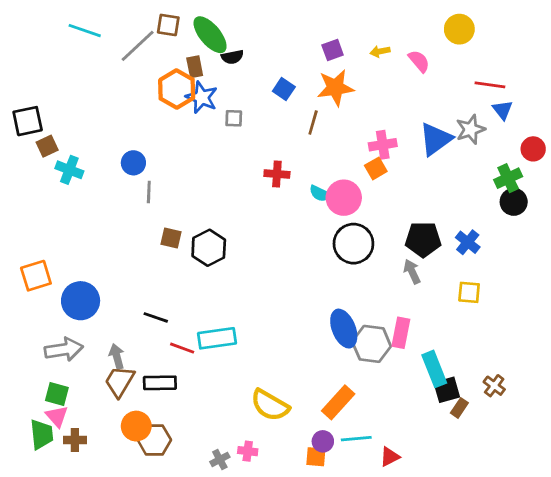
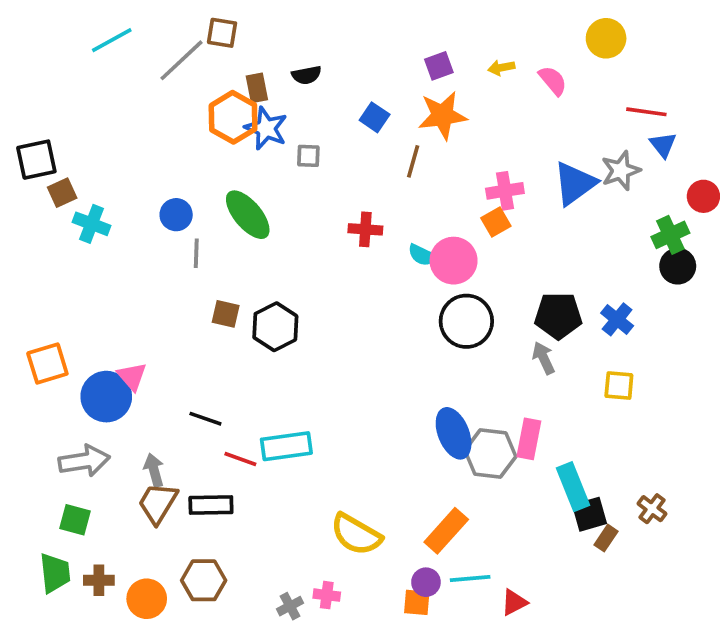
cyan line: (85, 31) -> (112, 40), turned -48
green ellipse: (210, 35) -> (248, 215), moved
pink triangle: (57, 416) -> (132, 376), moved
orange circle: (136, 426) -> (147, 599), moved

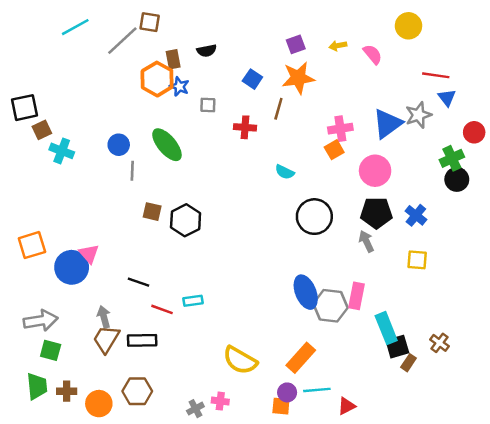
blue star: (266, 128) -> (179, 86), size x0.7
red cross: (365, 229) -> (245, 127), moved
pink circle: (454, 261) -> (375, 171), moved
cyan rectangle: (286, 446) -> (193, 301), size x0.6
gray arrow: (84, 461) -> (41, 321), moved

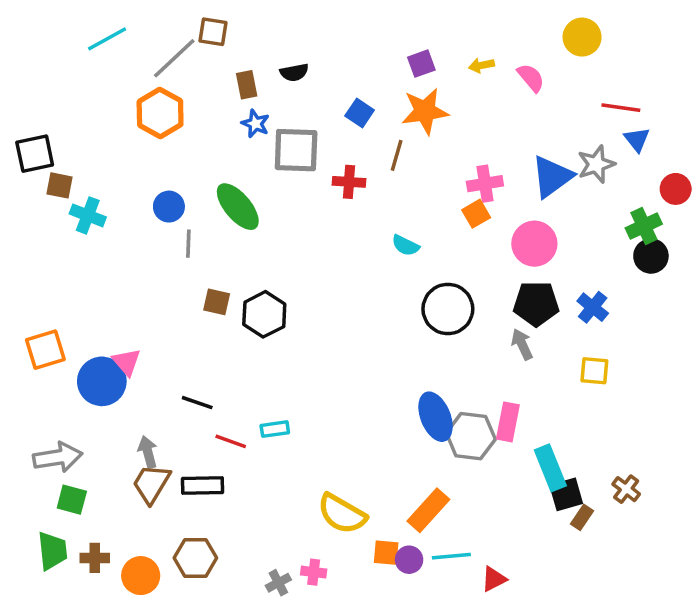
orange hexagon: (157, 79) -> (160, 113), moved
gray square: (208, 105) -> (296, 150), size x2.0
brown square: (42, 130) -> (59, 185), turned 36
orange square: (281, 406) -> (386, 553), moved

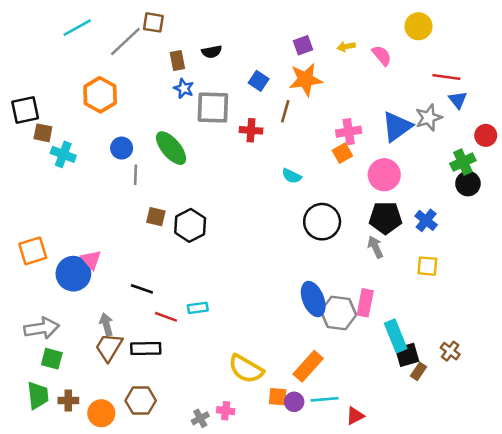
orange hexagon: (160, 113) -> (100, 95), moved

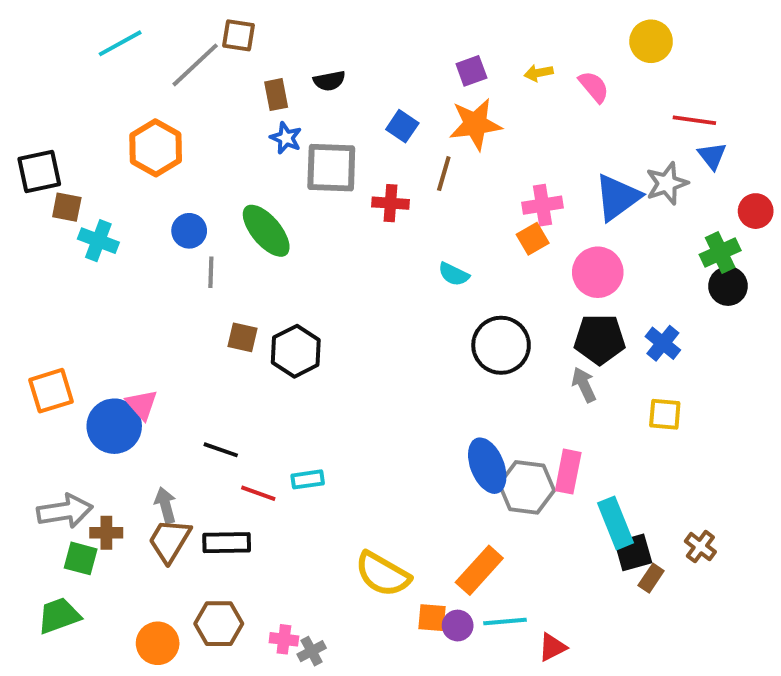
green trapezoid: (38, 395) -> (59, 616), turned -104
brown cross: (68, 401) -> (106, 533), moved
pink cross: (226, 411) -> (284, 639), moved

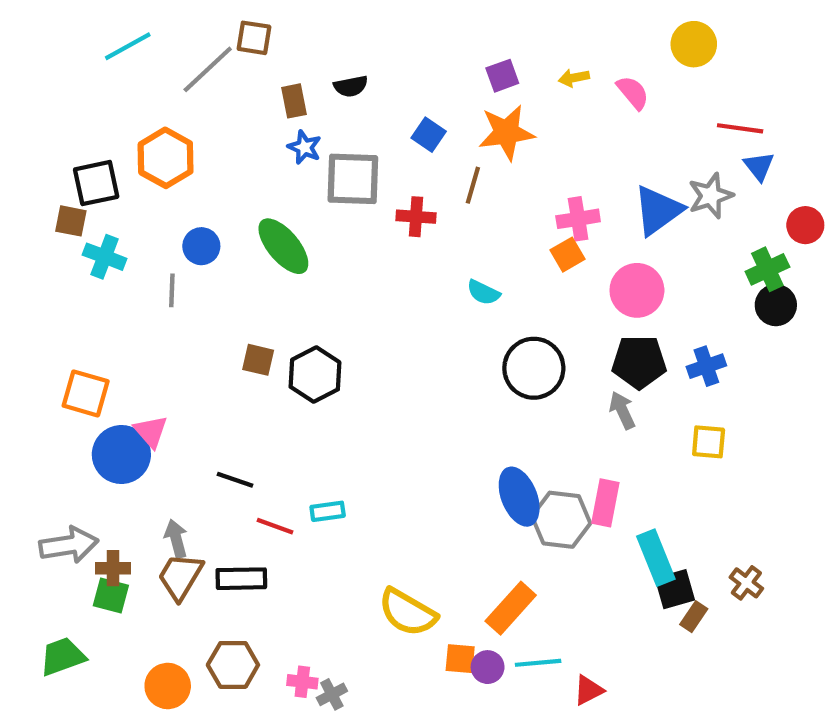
black square: (39, 172) -> (96, 183), moved
gray line: (211, 272) -> (172, 290), moved
blue cross: (663, 343) -> (706, 366), turned 32
orange square: (51, 391) -> (86, 393), moved, turned 33
green square: (81, 558) -> (111, 595), moved

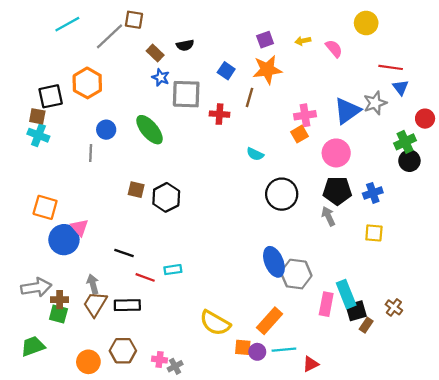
brown rectangle: (294, 101) -> (155, 53), turned -35
cyan cross: (105, 257) -> (38, 135), moved
pink rectangle: (605, 503) -> (326, 304), moved

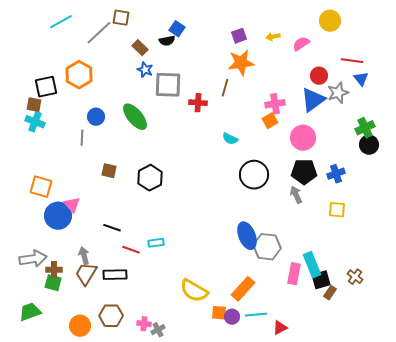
pink semicircle: (334, 49) -> (301, 44), turned -84
blue square: (226, 71) -> (177, 29), moved
red circle: (425, 119) -> (319, 76), moved
brown square: (136, 190) -> (109, 171), moved

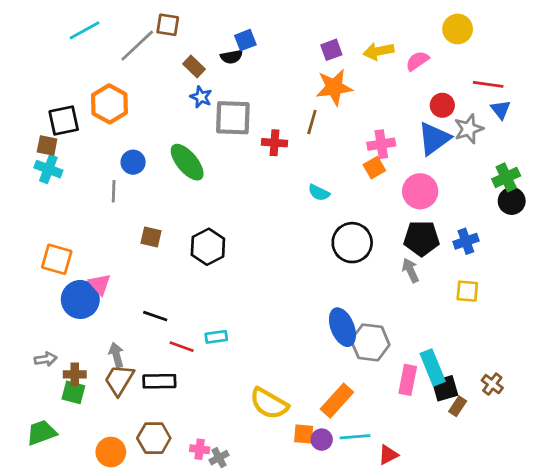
blue square: (177, 29) -> (245, 40), turned 35
yellow arrow: (273, 37) -> (379, 51), size x1.5
gray arrow: (33, 259) -> (46, 359), size x0.6

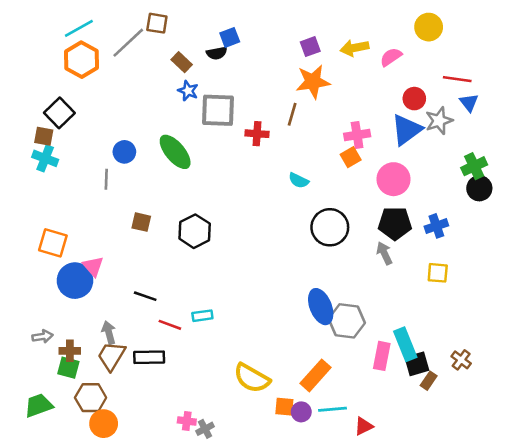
orange hexagon: (109, 104) -> (81, 60), moved
black square: (64, 121) -> (59, 113), turned -32
brown hexagon: (154, 438) -> (91, 398), moved

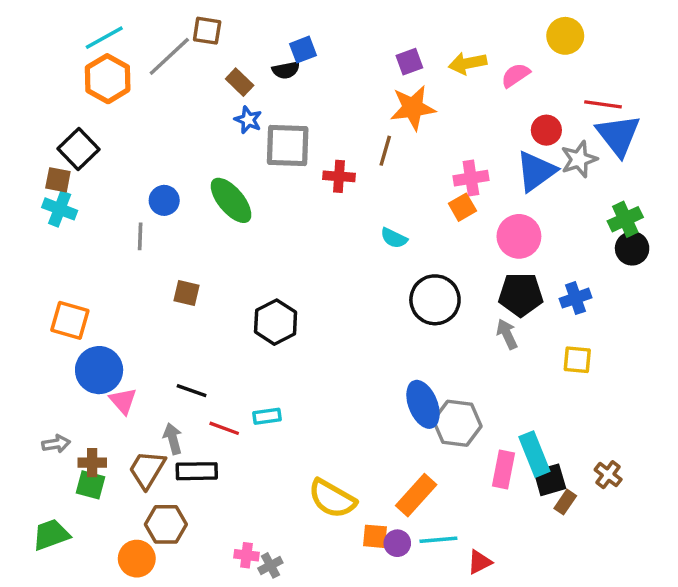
blue triangle: (469, 102) -> (618, 135), size x1.8
black hexagon: (195, 231) -> (276, 322), moved
pink triangle: (93, 266) -> (123, 401), moved
gray arrow: (109, 333) -> (173, 439), moved
brown hexagon: (91, 398) -> (166, 524), moved

